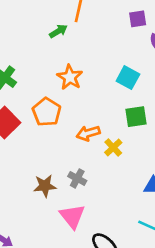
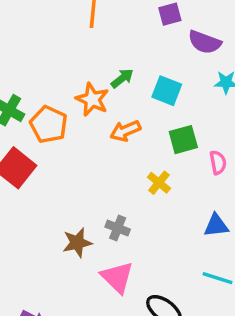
green arrow: (58, 31) -> (122, 78), moved
orange pentagon: (47, 112) -> (49, 124), moved
orange arrow: (88, 133) -> (125, 131), moved

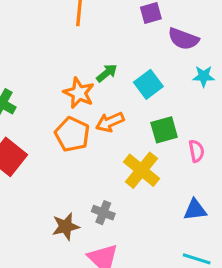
cyan square: (167, 91) -> (148, 84), turned 32
orange pentagon: (49, 124) -> (72, 134), moved
yellow cross: (159, 183) -> (142, 170), size x1.6

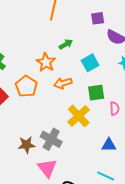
green arrow: (107, 73) -> (66, 44), moved
orange pentagon: (72, 134) -> (26, 86), moved
gray cross: (103, 213) -> (51, 139), size x1.5

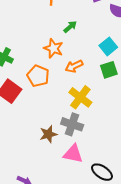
cyan square: (90, 63) -> (108, 46), moved
yellow cross: (79, 116) -> (80, 97), moved
pink triangle: (47, 168) -> (73, 154), turned -30

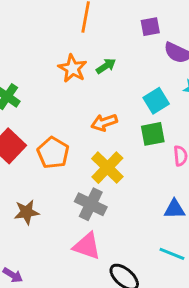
orange star: (53, 48) -> (72, 68), moved
orange pentagon: (38, 76) -> (53, 153), moved
brown star: (48, 134) -> (27, 212), moved

